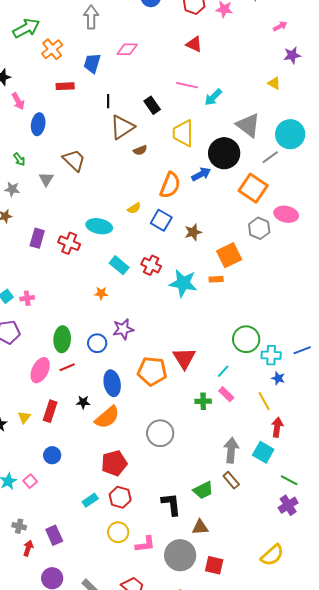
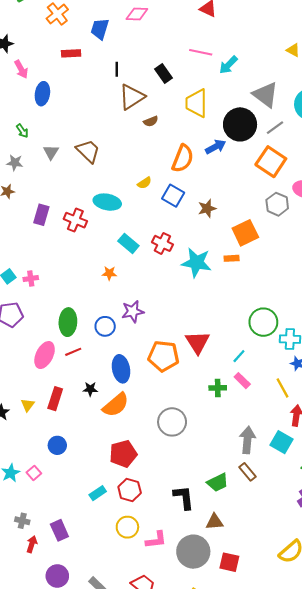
gray line: (270, 157) -> (275, 128), moved
brown trapezoid: (74, 160) -> (88, 151), moved

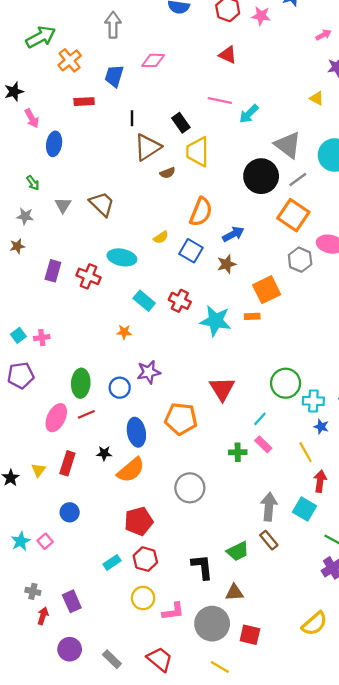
yellow trapezoid: (196, 103) -> (198, 152), moved
blue arrow: (216, 147) -> (233, 234), moved
red triangle: (198, 342) -> (222, 389), moved

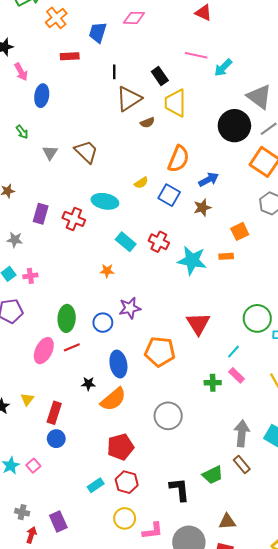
gray star: (25, 216) -> (15, 240), moved
orange square: (267, 290) -> (240, 231), size x0.7
red rectangle: (67, 463) -> (54, 413), moved
brown triangle: (234, 592) -> (227, 522), moved

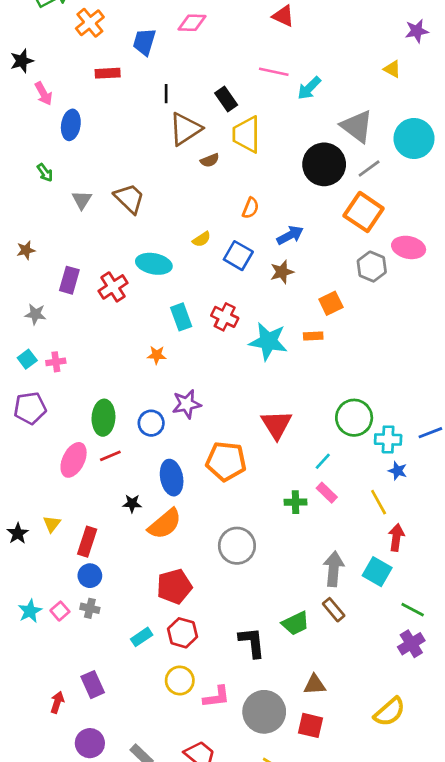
orange semicircle: (179, 159) -> (251, 208), size x0.6
red cross: (74, 219) -> (113, 287), turned 35
cyan rectangle: (126, 242) -> (181, 317), turned 30
gray cross: (22, 512) -> (90, 608), moved

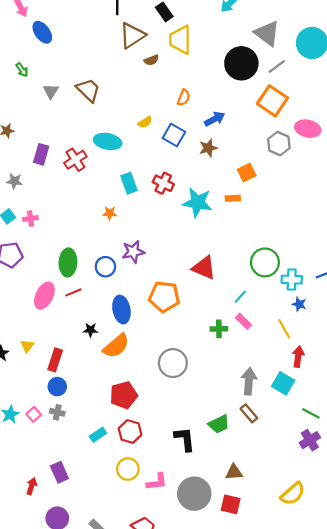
blue ellipse: (71, 125) -> (42, 32), turned -45
red triangle: (276, 424) -> (204, 268), turned -35

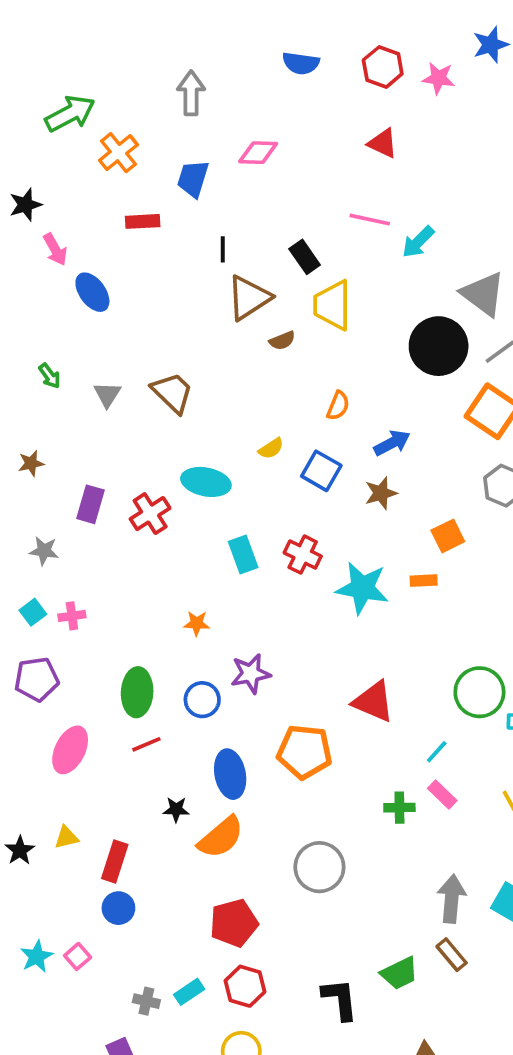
green arrow: (22, 70) -> (50, 376), moved
orange star: (110, 213) -> (197, 623), moved
pink ellipse: (44, 296) -> (70, 750), moved
yellow triangle: (27, 346) -> (66, 837), turned 40
gray cross: (57, 412) -> (146, 1001), moved

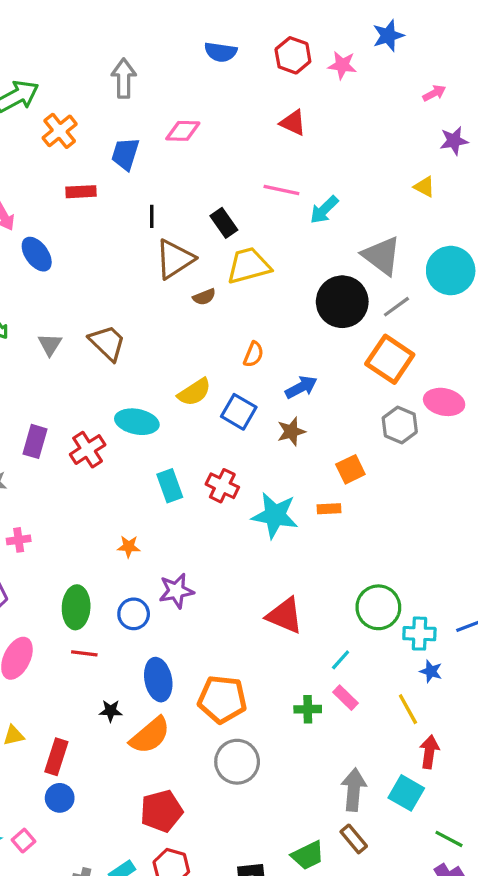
yellow trapezoid: (332, 305) -> (249, 266), turned 75
yellow semicircle: (271, 448) -> (194, 392), size x1.5
red line: (146, 744) -> (84, 653), turned 30
orange pentagon: (305, 752) -> (222, 699), moved

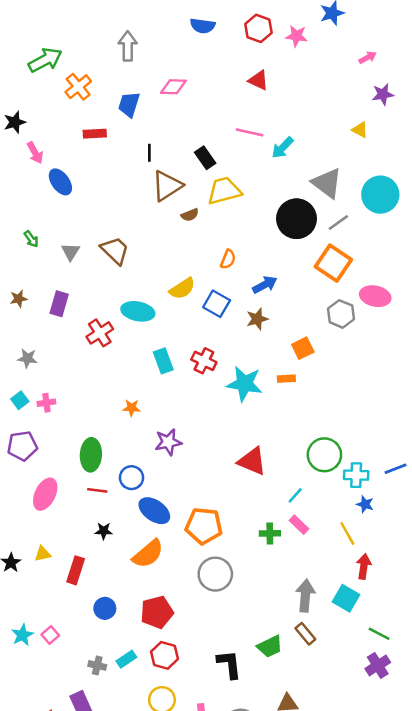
purple rectangle: (35, 441) -> (59, 304), moved
blue circle: (134, 614) -> (132, 478), moved
blue ellipse: (158, 680) -> (154, 511), turned -44
black star: (111, 711) -> (104, 531), moved
blue circle: (60, 798) -> (105, 608), moved

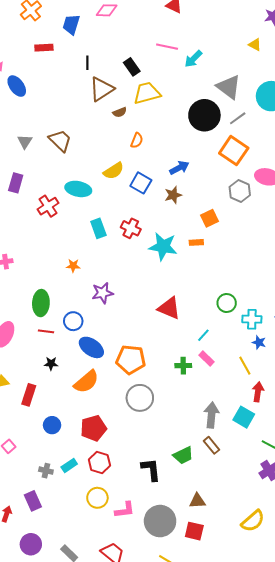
orange semicircle: (228, 259) -> (137, 141), moved
green circle: (324, 455) -> (227, 303), size x0.7

